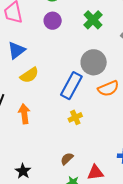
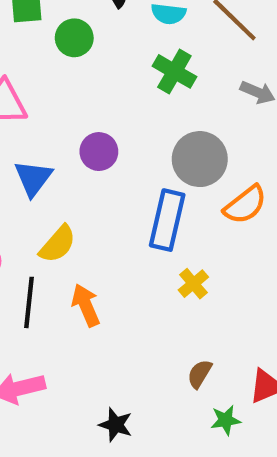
purple circle: (53, 21) -> (99, 152), moved
yellow semicircle: (29, 75) -> (58, 244), moved

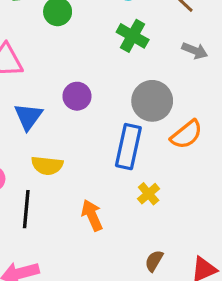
yellow semicircle: (58, 244) -> (47, 165), turned 56
orange arrow: (86, 305) -> (92, 215), moved

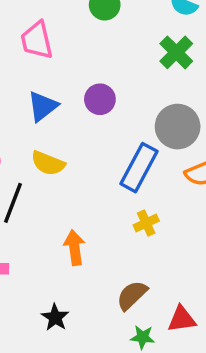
orange arrow: (92, 215) -> (74, 248), moved
brown semicircle: (154, 261) -> (132, 295), size x1.4

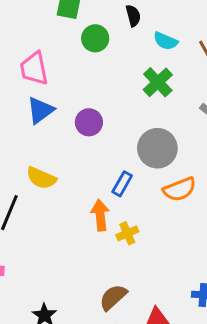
blue triangle: (43, 106) -> (40, 110), moved
blue rectangle: (139, 168) -> (122, 184), size x0.6
orange arrow: (74, 248) -> (100, 215), moved

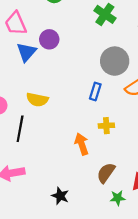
purple circle: (89, 122) -> (49, 39), moved
orange arrow: (100, 215) -> (82, 144), moved
yellow cross: (127, 233) -> (106, 126), turned 32

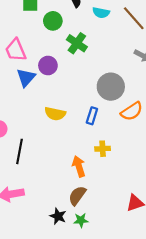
green cross: (105, 14) -> (77, 43), moved
yellow semicircle: (37, 100) -> (55, 114), moved
brown semicircle: (106, 173) -> (77, 196), moved
green star: (118, 198) -> (81, 220), moved

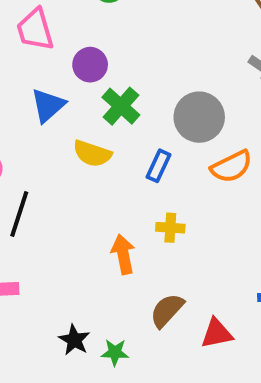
green cross: (77, 43) -> (121, 106), moved
blue triangle: (26, 78) -> (48, 105), moved
brown semicircle: (77, 196) -> (167, 310), moved

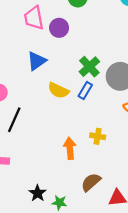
purple circle: (90, 65) -> (59, 28), moved
green cross: (121, 106) -> (89, 67), moved
blue rectangle: (159, 166) -> (85, 91), moved

